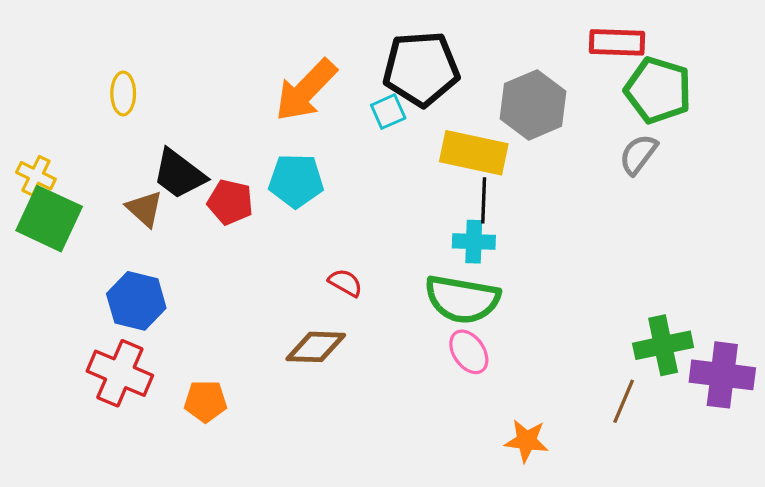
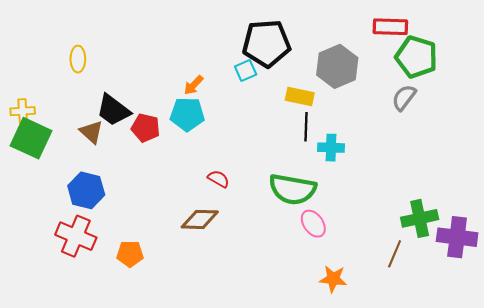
orange arrow: (306, 90) -> (194, 85), moved, size x0.5
yellow rectangle: (474, 153) -> (300, 97), size x0.7
yellow cross: (36, 176) -> (23, 111), turned -30
cyan cross: (474, 242) -> (331, 148), moved
pink ellipse: (469, 352) -> (313, 224), moved

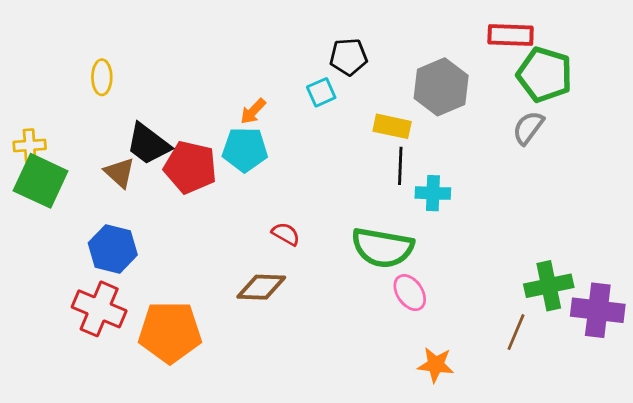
black pentagon: (266, 43) -> (348, 57), size x0.6
red pentagon: (146, 128) -> (190, 167), size x1.4
orange pentagon: (130, 254) -> (170, 332), size x1.8

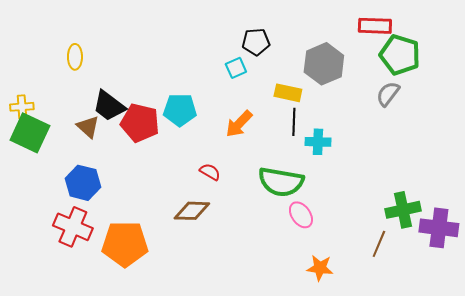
orange arrow: (253, 111) -> (239, 124), moved, size x1.4

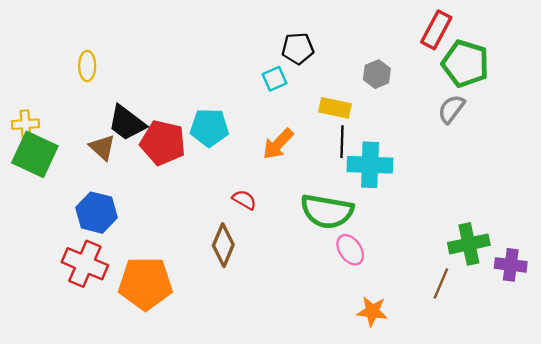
red rectangle: (375, 26) -> (436, 30), turned -64
gray hexagon: (324, 64) -> (377, 74), size x0.6
cyan cross: (318, 142) -> (370, 165), size x1.5
brown diamond: (192, 211) -> (223, 245), turned -69
purple cross: (439, 228) -> (511, 265), size x0.7

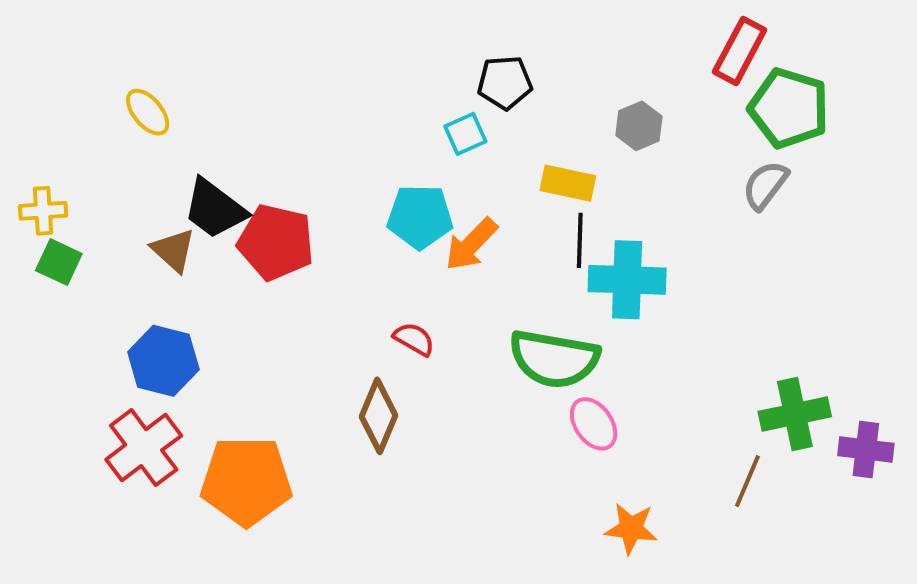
yellow ellipse: (87, 66) -> (148, 112), turned -40
cyan pentagon: (209, 128) -> (420, 217), moved
green square: (35, 154) -> (59, 262), size x0.6
red cross: (85, 264) -> (144, 448), turned 30

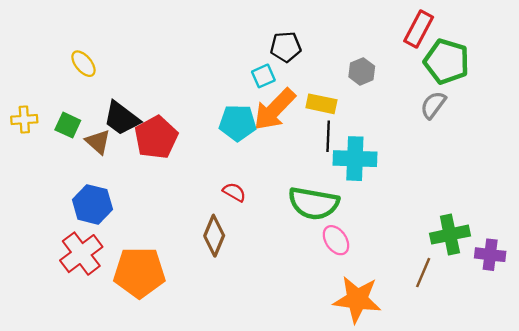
red pentagon: (276, 242) -> (156, 137), turned 30
orange arrow: (471, 244) -> (275, 109), moved, size x1.4
green square: (59, 262) -> (68, 125), moved
orange star: (631, 528) -> (357, 299), size x1.6

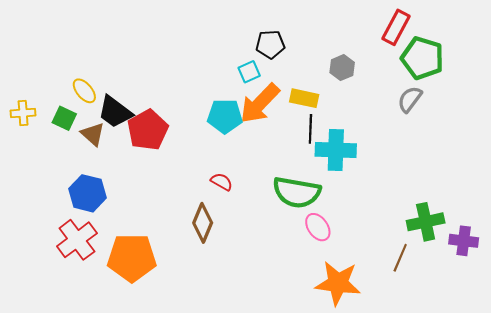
yellow ellipse: (83, 64) -> (84, 91), moved

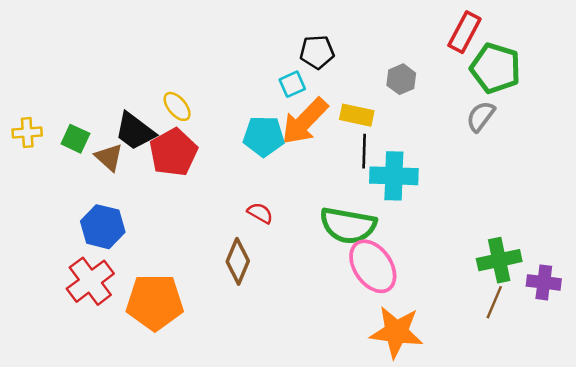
yellow ellipse: (84, 91) -> (177, 106), moved
pink ellipse: (318, 227) -> (373, 266), size x1.6
brown line: (400, 258) -> (494, 302), moved

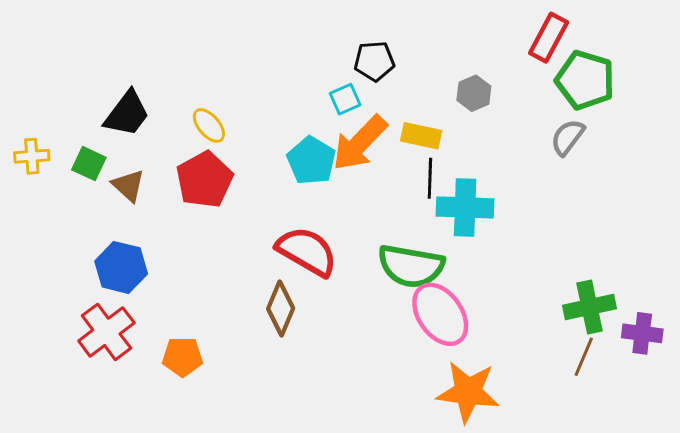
black trapezoid: (135, 131) -> (127, 114), moved, turned -90
cyan pentagon: (264, 136) -> (311, 161), turned 30
red semicircle: (260, 213) -> (307, 251), size x2.0
orange pentagon: (155, 302) -> (183, 357), size x0.6

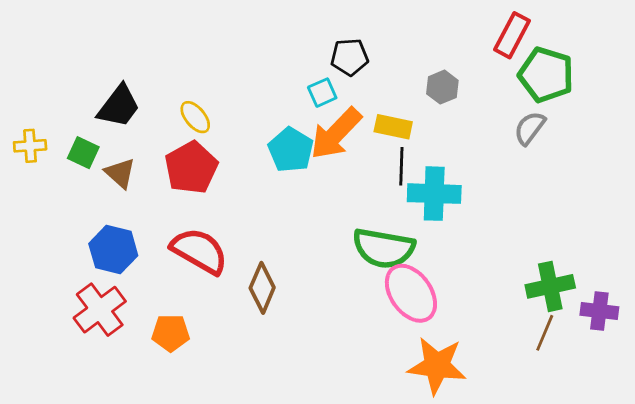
red semicircle: (307, 251) -> (199, 251), moved

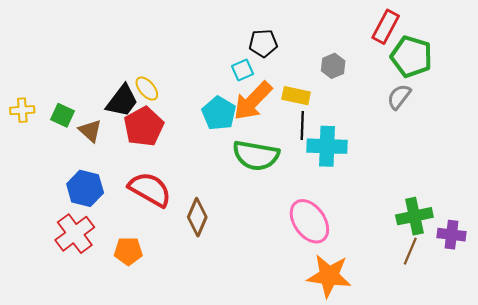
black trapezoid: (119, 106) -> (122, 101), moved
green semicircle: (384, 248) -> (256, 155), moved

